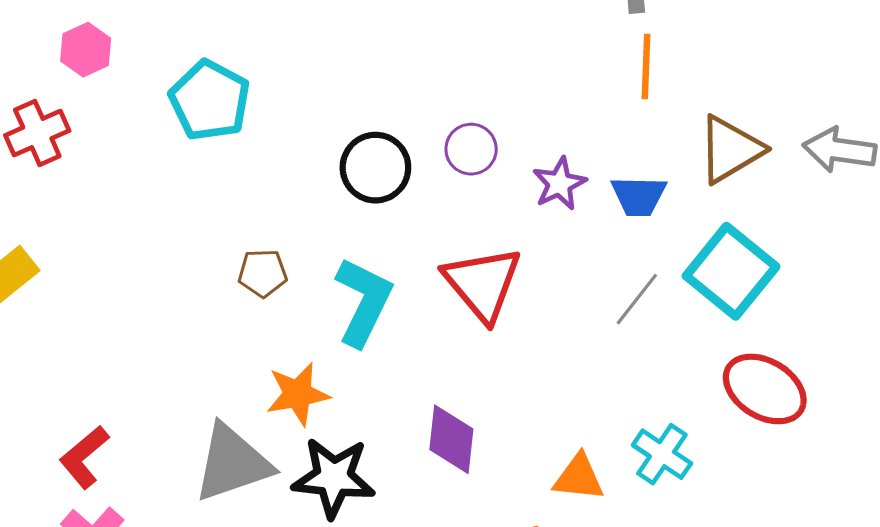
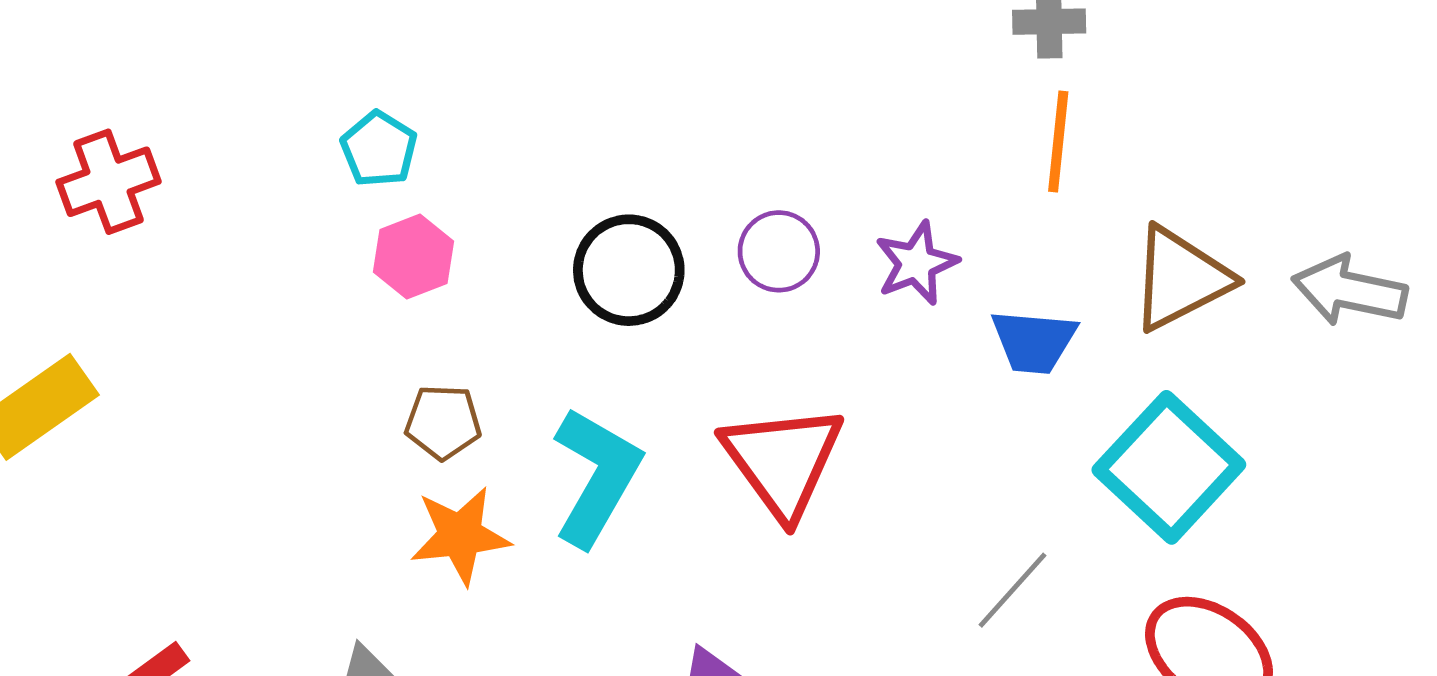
pink hexagon: (86, 50) -> (413, 257), moved
cyan pentagon: (210, 100) -> (379, 149), size x0.6
purple star: (559, 184) -> (916, 263), moved
gray line: (637, 299) -> (1013, 590), moved
orange star: (298, 394) -> (460, 535), moved

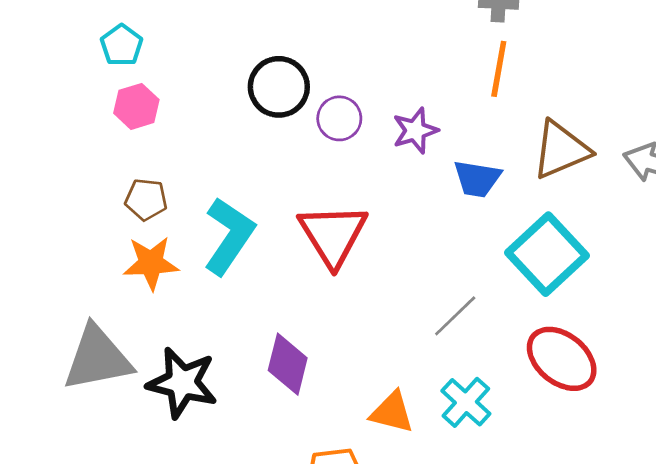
black circle: (629, 270) -> (279, 87), moved

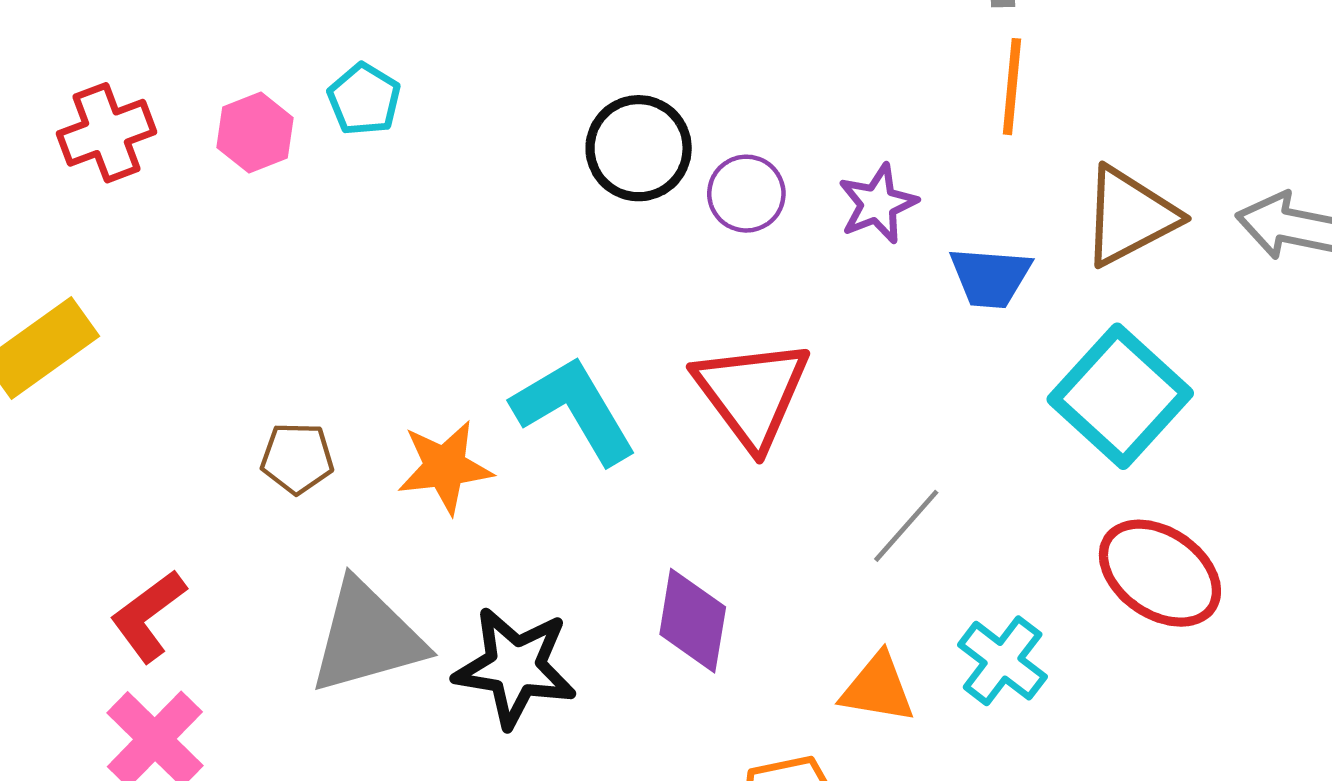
pink hexagon: (136, 106) -> (255, 133), moved
brown pentagon: (146, 199) -> (297, 458), moved
cyan L-shape: (229, 236) -> (574, 410), turned -60
gray line: (455, 316) -> (906, 526), moved

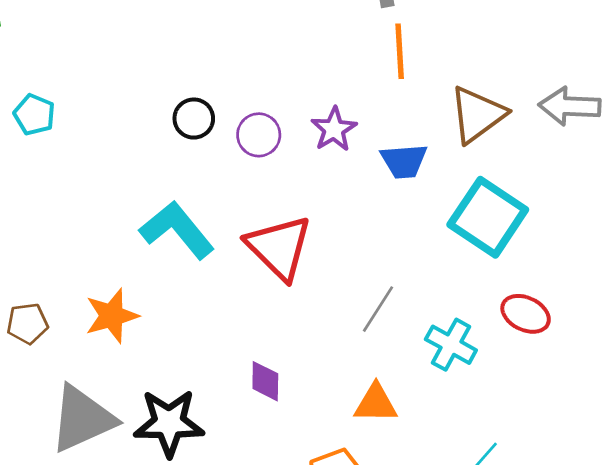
black circle: (639, 148) -> (194, 119), size x0.7
cyan L-shape: (574, 410) -> (177, 230), moved
red ellipse: (1160, 573) -> (526, 314), size x0.7
purple diamond: (693, 621) -> (265, 381), size x0.7
cyan cross: (1003, 661) -> (451, 345), moved

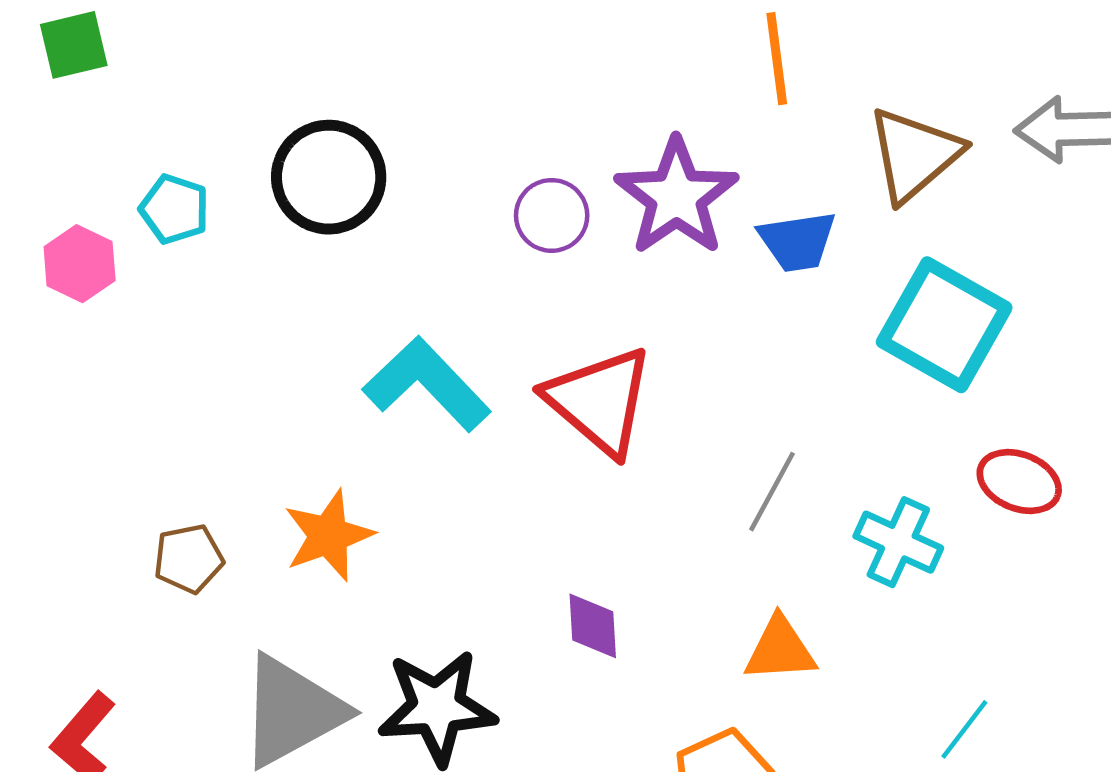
black circle: (194, 119) -> (329, 177), moved, size x1.6
purple star: (334, 129) -> (676, 197), size x1.6

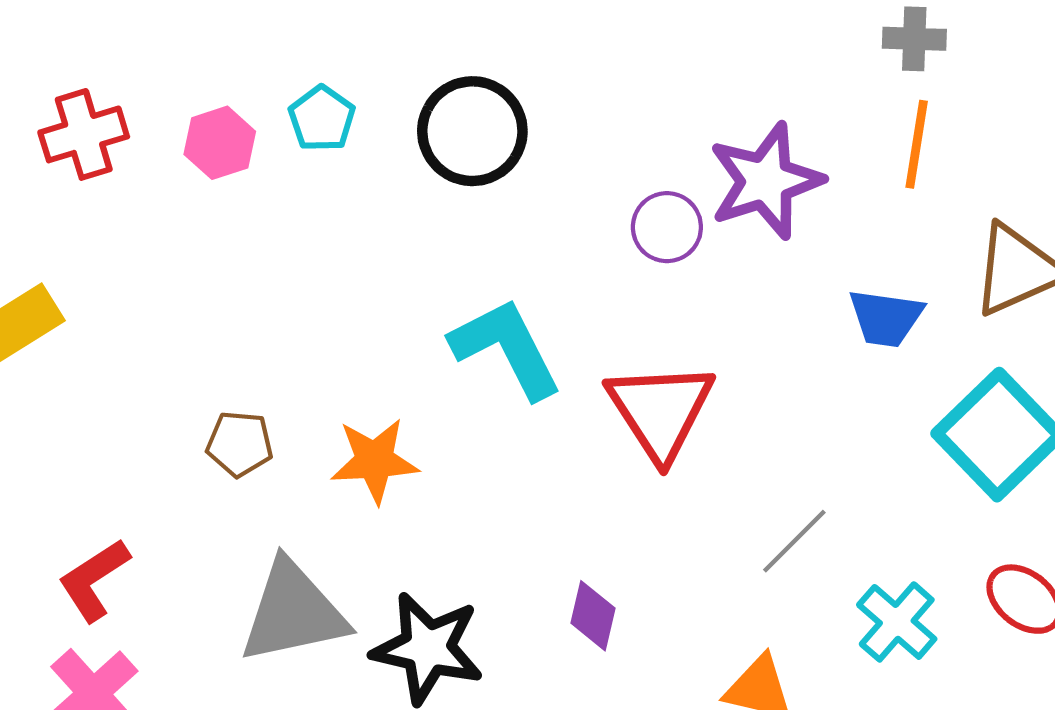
purple star: (676, 197) -> (766, 181), moved

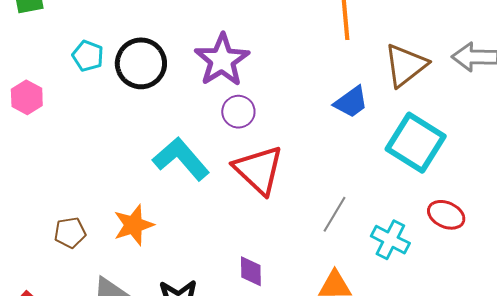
cyan pentagon: (322, 119) -> (88, 56), moved
purple star: (766, 181) -> (222, 60), moved
purple circle: (667, 227) -> (238, 112), moved
blue trapezoid: (886, 318) -> (351, 102), turned -30

